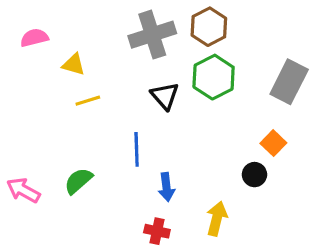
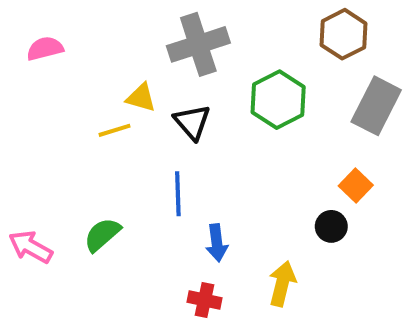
brown hexagon: (209, 27) -> (344, 34), moved
yellow triangle: (74, 64) -> (141, 98), moved
black triangle: (165, 96) -> (192, 122), moved

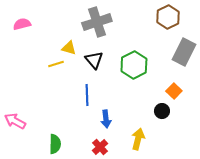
green hexagon: (278, 100) -> (134, 65), moved
green semicircle: (102, 235) -> (55, 144), moved, turned 132
red cross: (204, 300) -> (100, 147), turned 35

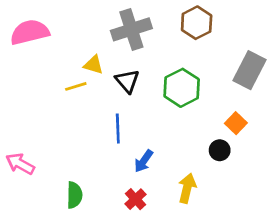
brown hexagon: (168, 17) -> (197, 23), moved
pink semicircle: (22, 24) -> (30, 32), size x1.6
blue arrow: (106, 119) -> (144, 161), turned 42

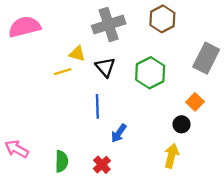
pink arrow: (20, 164) -> (17, 149), moved
yellow arrow: (187, 188) -> (171, 156), moved
red cross: (135, 199) -> (102, 165), moved

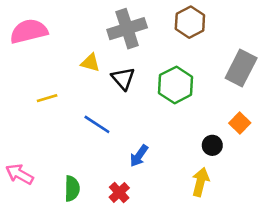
yellow line: (63, 72) -> (47, 98), moved
orange square: (195, 102) -> (240, 123), moved
blue line: (97, 106) -> (97, 124), moved, turned -55

